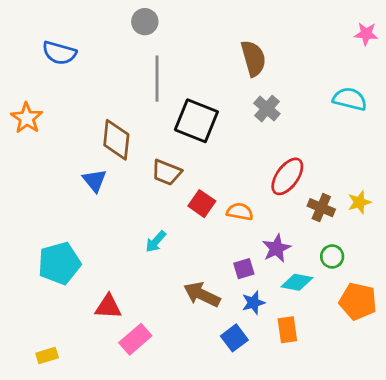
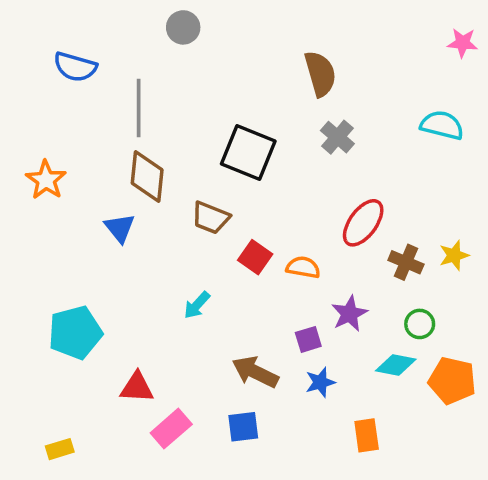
gray line: (157, 79) -> (139, 108), moved
orange star: (27, 118) -> (46, 180), moved
cyan diamond: (297, 282) -> (396, 365), moved
orange rectangle: (287, 330) -> (367, 435), moved
blue square: (234, 338) -> (243, 427), moved, turned 30

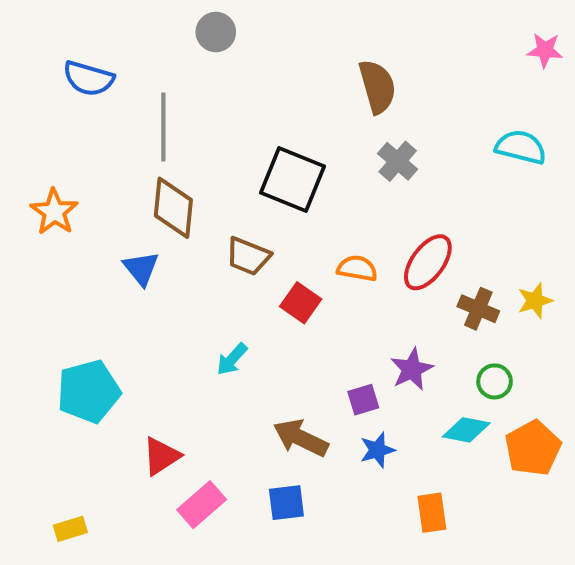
orange semicircle: (303, 267) -> (357, 268), moved
orange pentagon: (452, 381) -> (533, 448), turned 30
red triangle: (137, 387) -> (161, 456), turned -36

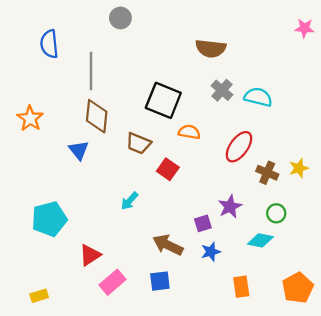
blue semicircle: (89, 78) -> (49, 44), turned 68
brown semicircle: (377, 87) -> (211, 48), turned 112
cyan semicircle: (521, 147) -> (258, 97), moved
orange semicircle: (357, 268) -> (189, 132), moved
orange pentagon: (533, 448) -> (298, 288), moved

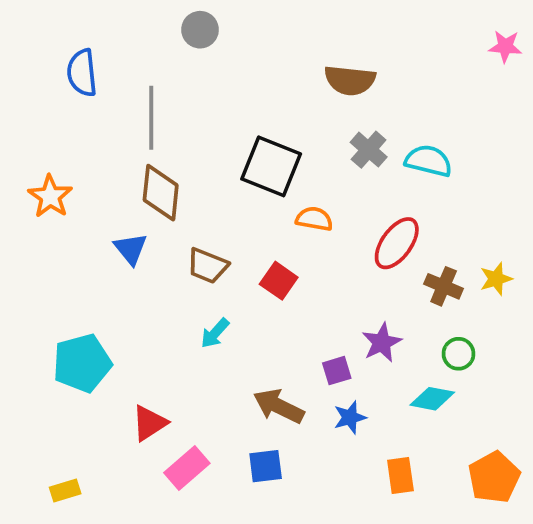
brown trapezoid: (138, 143) -> (207, 266), moved

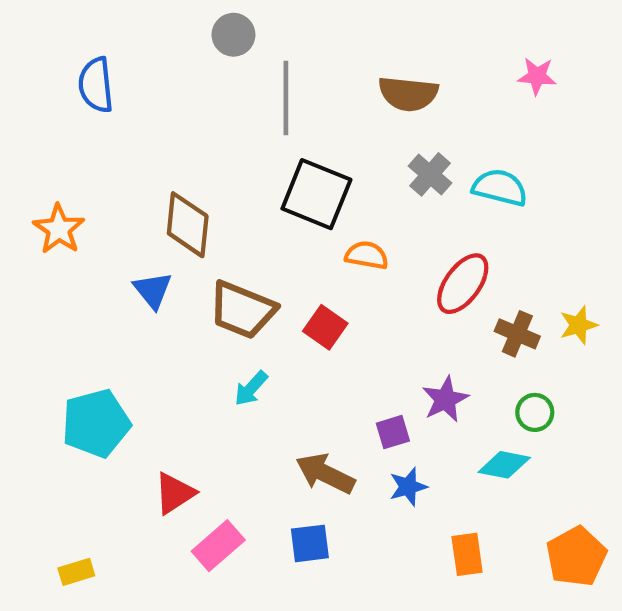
pink star: (505, 47) -> (537, 76), moved
gray line: (151, 118) -> (286, 98), moved
brown trapezoid: (207, 266) -> (242, 310), size x1.4

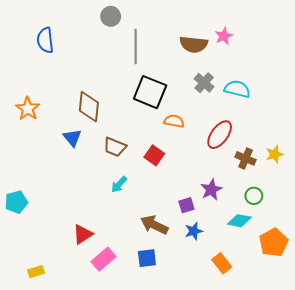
pink star: (537, 76) -> (224, 36), moved, turned -30
brown trapezoid: (242, 310) -> (115, 147), size x0.7
cyan pentagon: (96, 423) -> (16, 202), moved, size x0.7
orange rectangle: (467, 554) -> (222, 263), turned -30
orange pentagon: (576, 557) -> (274, 243), moved

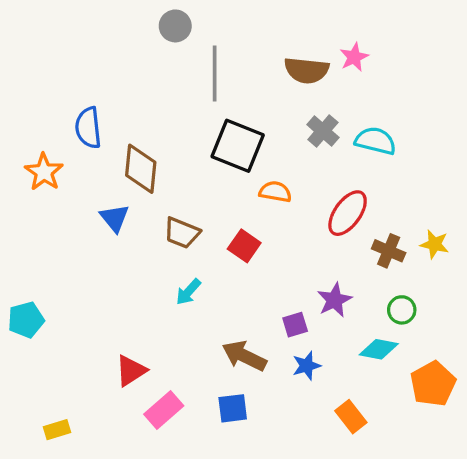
blue semicircle: (45, 40) -> (88, 128), moved
yellow star: (275, 154) -> (435, 244), turned 30

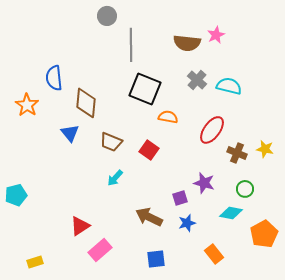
purple star: (334, 300) -> (204, 183), turned -30
blue square: (233, 408) -> (156, 259), moved

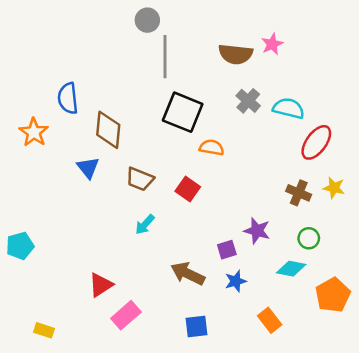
gray circle: (107, 16) -> (147, 20), moved
red ellipse: (212, 130) -> (316, 142), moved
yellow rectangle: (35, 262) -> (44, 330), turned 35

